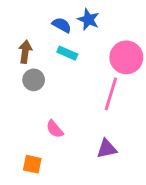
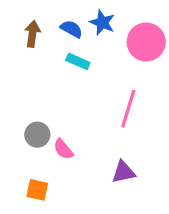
brown arrow: (25, 52) -> (32, 34), moved
pink circle: (126, 57) -> (146, 42), moved
gray circle: (34, 80) -> (37, 135), moved

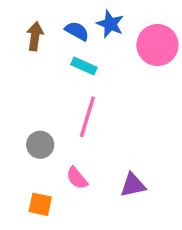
pink line: (128, 109) -> (87, 117), moved
pink semicircle: (63, 149) -> (77, 178), moved

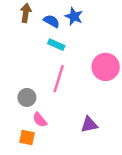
brown arrow: (35, 36) -> (26, 13), moved
pink circle: (157, 45) -> (106, 67), moved
pink semicircle: (77, 178) -> (40, 120), moved

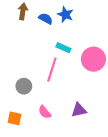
cyan rectangle: (56, 45) -> (63, 48), moved
pink semicircle: (40, 120) -> (45, 112), moved
orange square: (27, 137) -> (14, 118), moved

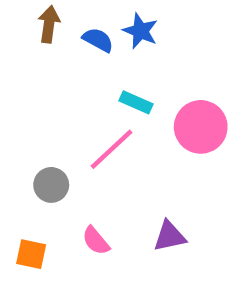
pink line: (52, 70) -> (111, 149), turned 30

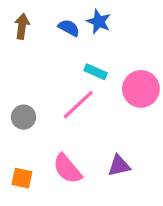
brown arrow: (49, 24) -> (22, 26), moved
gray circle: (51, 185) -> (23, 117), moved
pink semicircle: (96, 241) -> (67, 169), size x1.5

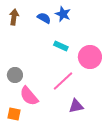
pink line: (78, 105) -> (63, 81), moved
pink semicircle: (67, 169) -> (29, 96), moved

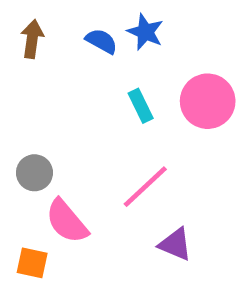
cyan rectangle: (61, 46) -> (141, 106), turned 40
pink circle: (90, 57) -> (208, 101), moved
purple triangle: (76, 106) -> (175, 244), turned 35

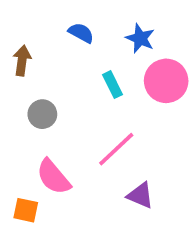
blue star: (145, 32) -> (140, 38), moved
brown arrow: (32, 39) -> (22, 61), moved
gray circle: (34, 173) -> (42, 114), moved

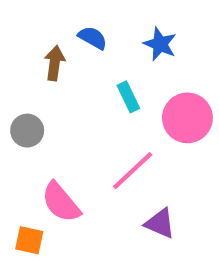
brown arrow: (22, 61) -> (55, 63), moved
pink circle: (166, 81) -> (187, 118), moved
gray circle: (42, 114) -> (27, 131), moved

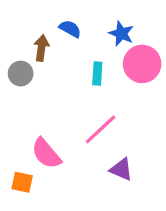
cyan rectangle: (128, 97) -> (97, 74), turned 30
pink circle: (187, 118) -> (142, 64), moved
gray circle: (27, 131) -> (21, 74), moved

